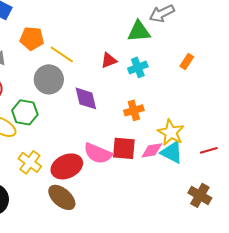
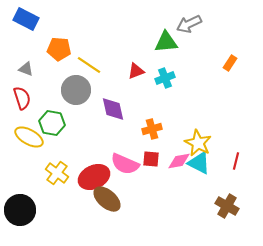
orange rectangle: (187, 61) -> (230, 63), moved
orange cross: (134, 110) -> (152, 129), moved
red square: (124, 148) -> (151, 159), size x0.7
red line: (209, 150) -> (236, 161), turned -60
brown ellipse: (62, 197) -> (107, 199), moved

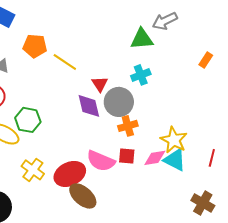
red triangle: (136, 71) -> (100, 84), moved, turned -42
gray circle: (76, 90) -> (119, 102), moved

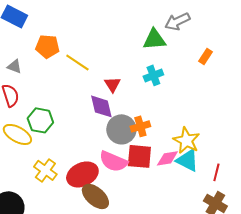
orange rectangle: (206, 60) -> (205, 56), moved
gray circle: (119, 102) -> (121, 129), moved
red square: (127, 156) -> (139, 156), size x1.5
red line: (212, 158) -> (216, 172), moved

